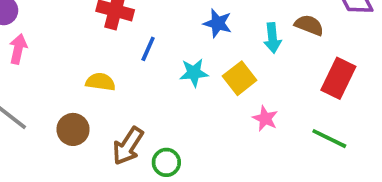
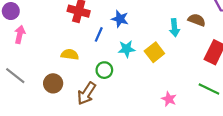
blue star: (218, 23) -> (120, 19), moved
pink star: (265, 118) -> (169, 99), moved
green circle: (166, 162) -> (104, 70), moved

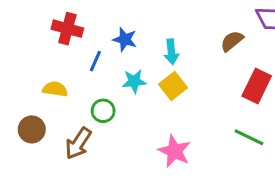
brown semicircle: (197, 20) -> (232, 41), turned -60
cyan arrow: (174, 28) -> (171, 52), moved
pink star: (169, 99) -> (174, 151), moved, size x1.5

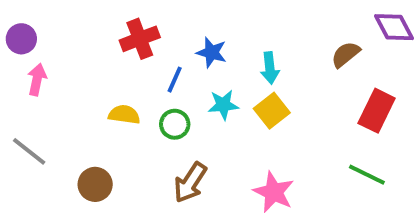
red cross: (67, 29) -> (140, 39), turned -36
green circle: (103, 111) -> (175, 124), moved
brown circle: (32, 129) -> (95, 184), moved
brown arrow: (78, 143) -> (190, 182), moved

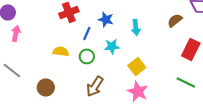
yellow square: (272, 111) -> (137, 66), moved

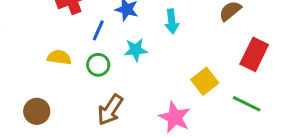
yellow square: (137, 66) -> (205, 81), moved

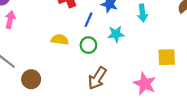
yellow square: (205, 81) -> (167, 57), turned 36
brown circle: (37, 111) -> (31, 79), moved

